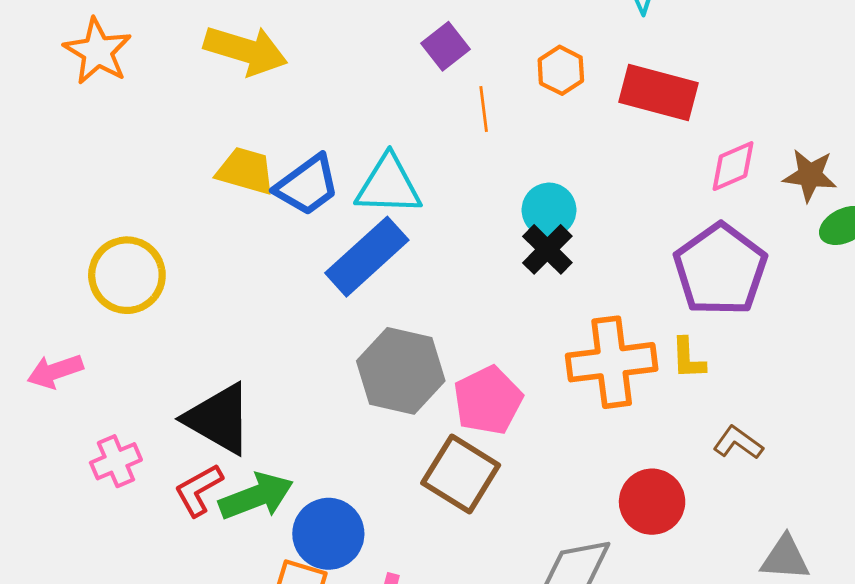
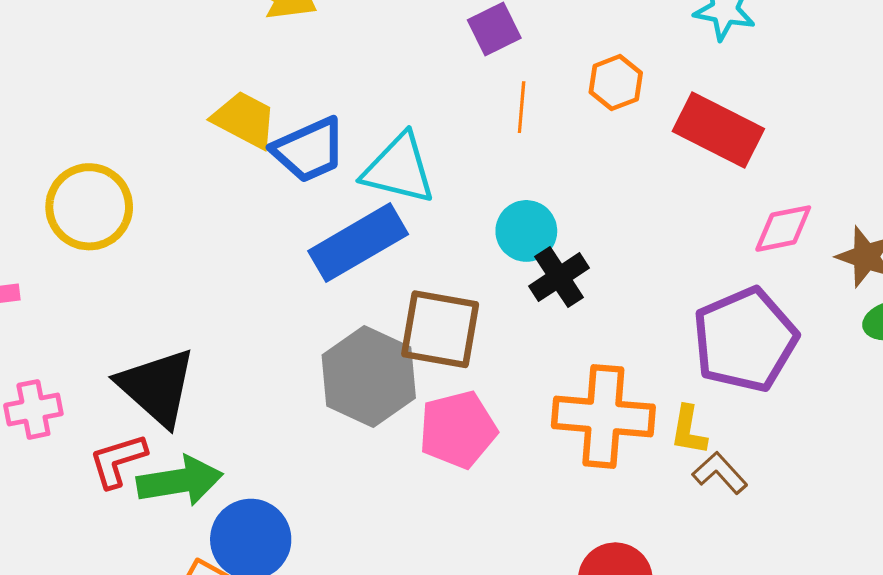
cyan circle: (549, 210) -> (526, 231), moved
brown L-shape: (738, 443) -> (720, 473), moved
brown square: (461, 474) -> (440, 329), moved, turned -34

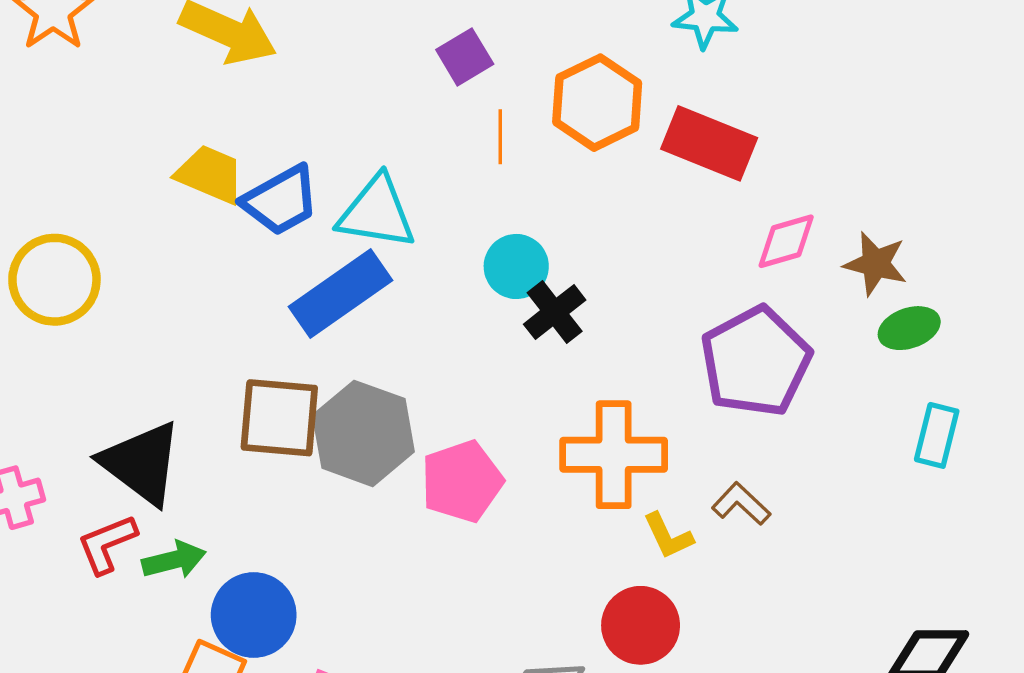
orange hexagon: (616, 83) -> (597, 103), size x1.6
brown square: (440, 329) -> (279, 418), moved
yellow L-shape: (689, 430) -> (668, 536), moved, turned -30
green arrow: (180, 481) -> (174, 560), size x0.7

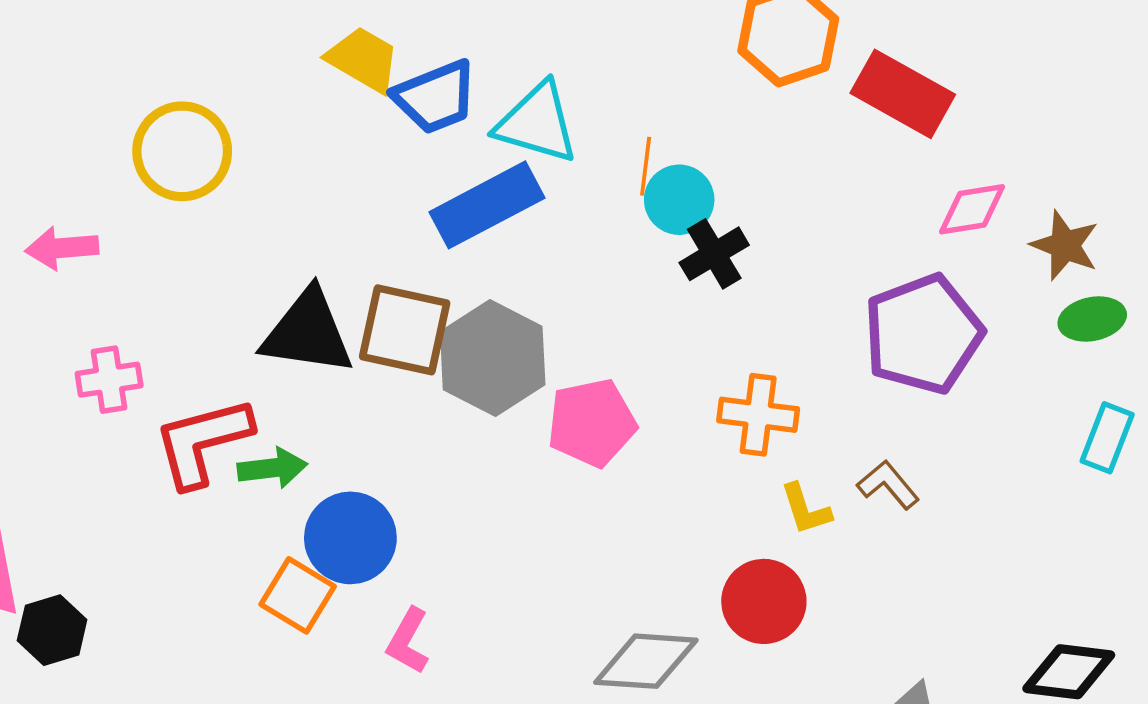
orange line: (500, 137) -> (646, 166), moved
orange cross: (614, 455) -> (758, 415), size x0.7
black triangle: (142, 463) -> (308, 332), moved, turned -36
red L-shape: (107, 544) -> (203, 442), size x1.5

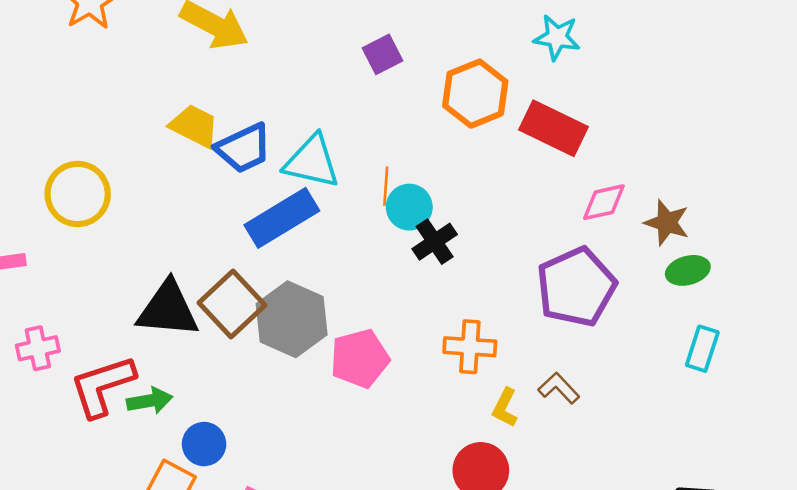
brown square: (405, 330) -> (232, 304), turned 38
yellow L-shape: (806, 509) -> (505, 408), turned 48
blue circle: (350, 538) -> (204, 444), size x0.7

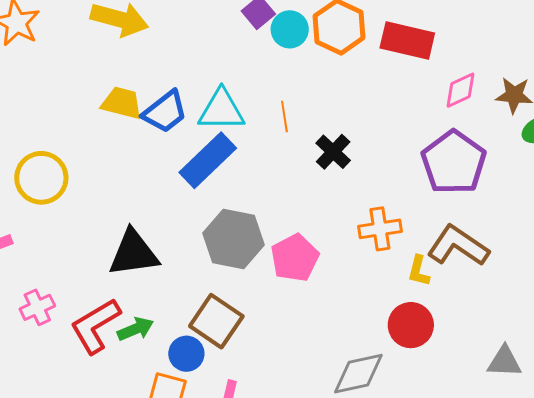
cyan circle: (409, 207) -> (290, 29), moved
brown square: (232, 304) -> (216, 321), moved
brown L-shape: (559, 388) -> (458, 246), size x1.8

